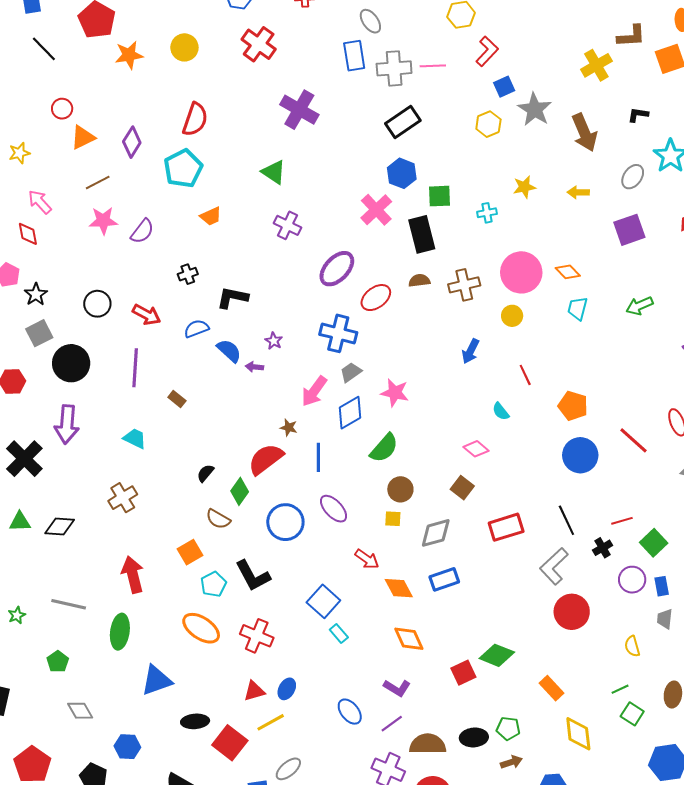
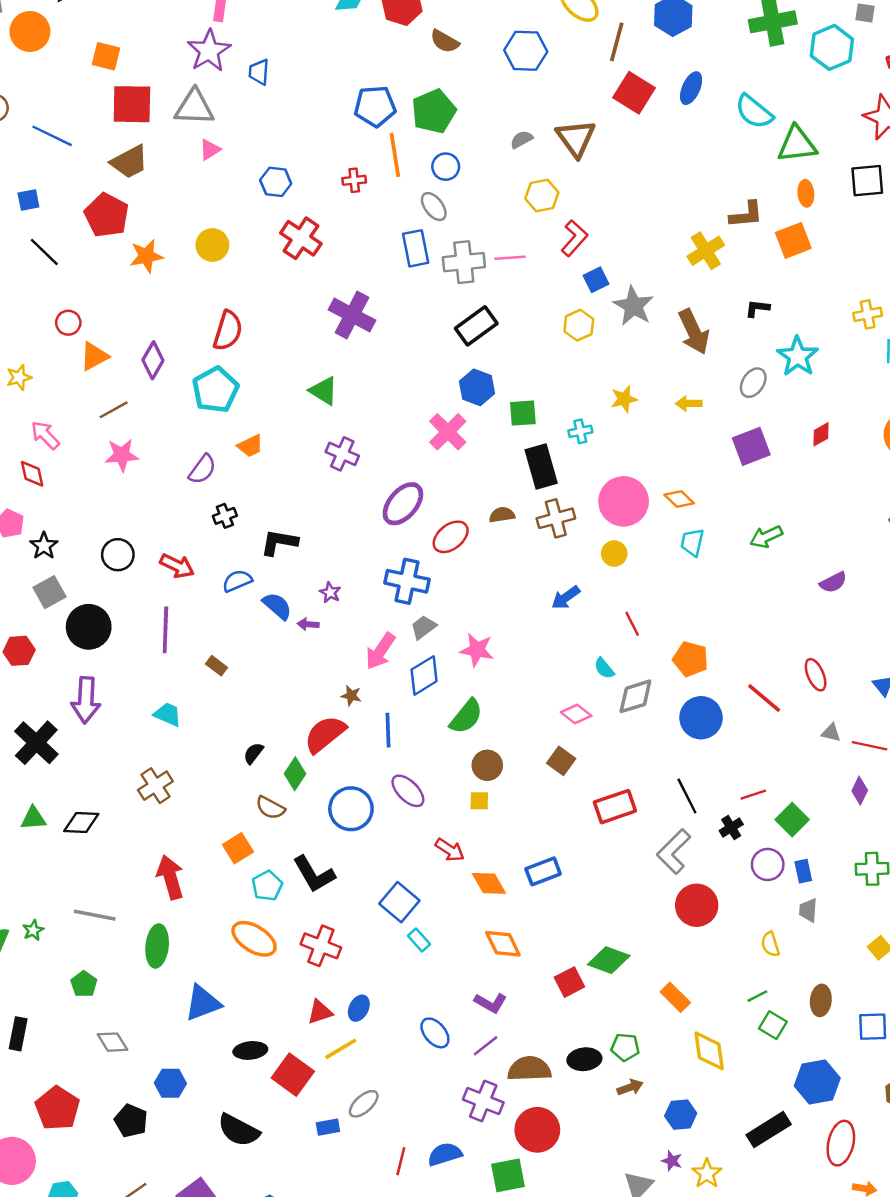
purple semicircle: (142, 231) -> (202, 469), moved
black rectangle: (422, 234) -> (541, 466), moved
blue arrow: (470, 351) -> (566, 597), turned 30
gray diamond: (436, 533) -> (635, 696), moved

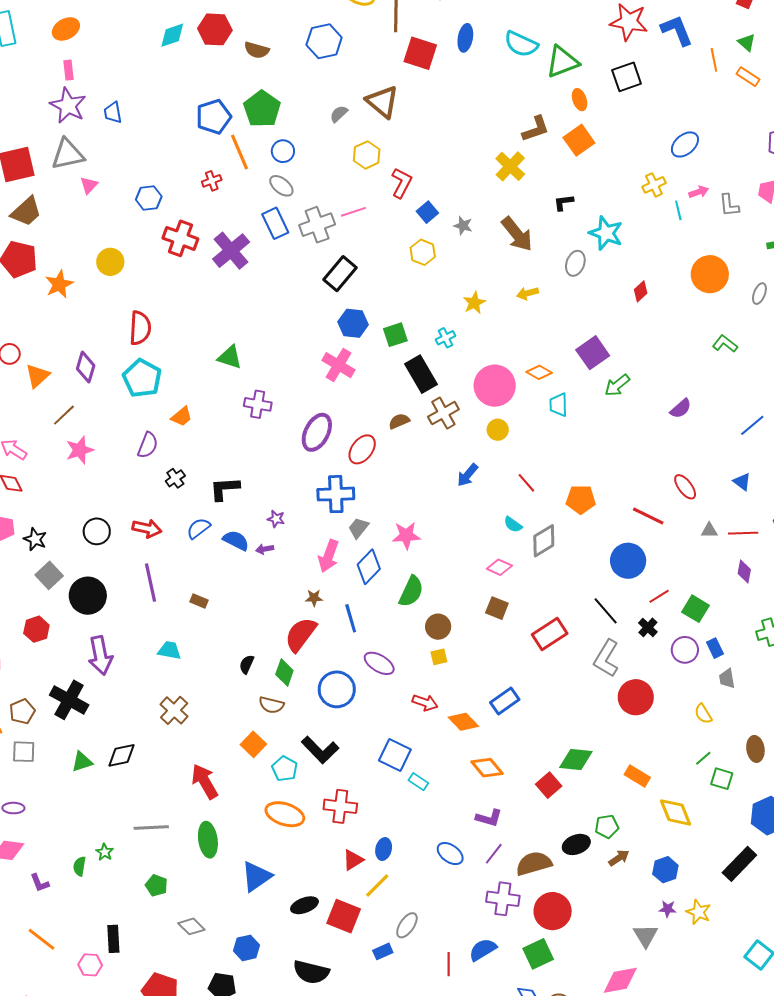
gray star: (633, 306) -> (463, 226), size x0.6
purple cross: (352, 315) -> (231, 251), moved, turned 36
purple square: (751, 446) -> (593, 353), moved
blue circle: (701, 718) -> (628, 561), moved

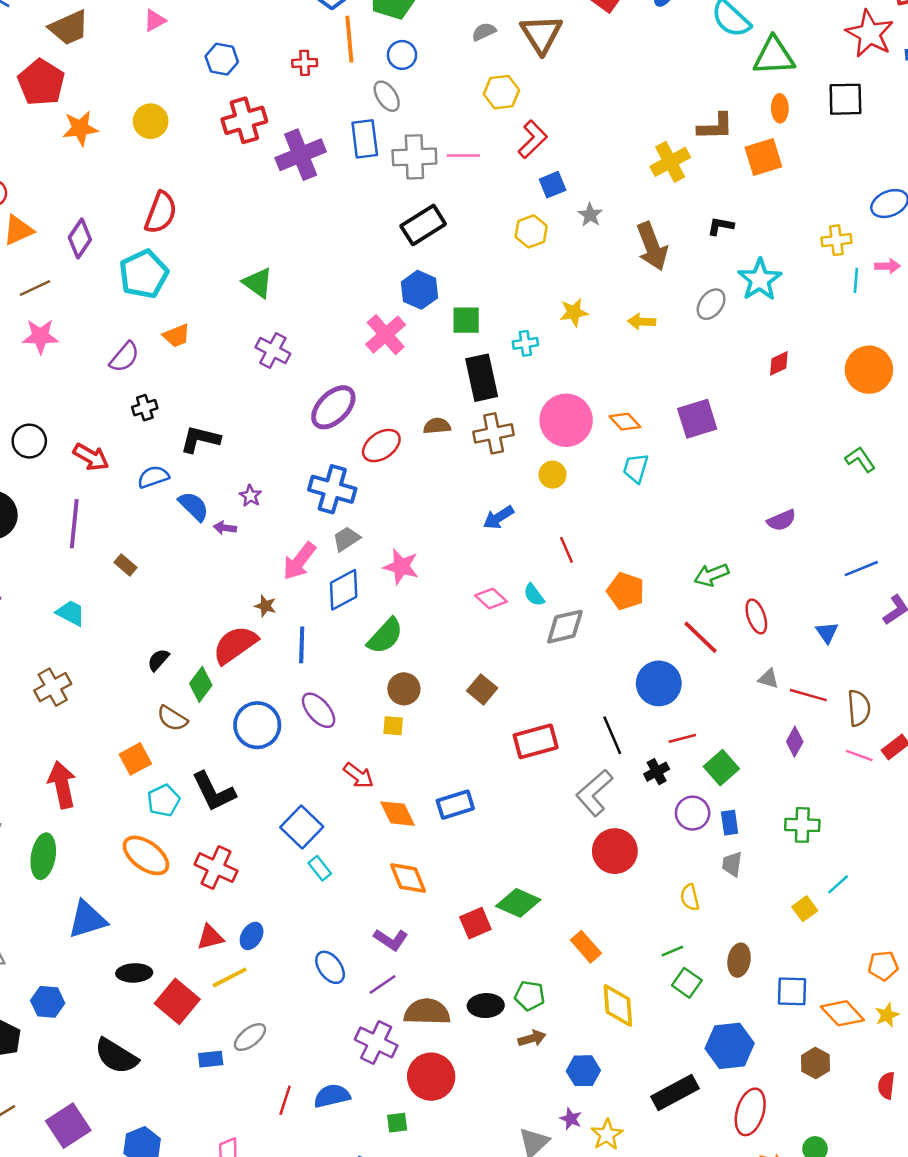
red cross: (180, 238) -> (244, 120), turned 36
green arrow: (617, 385) -> (711, 575), moved
pink diamond: (499, 567) -> (491, 598), moved
green square: (538, 954) -> (397, 1123), size x0.6

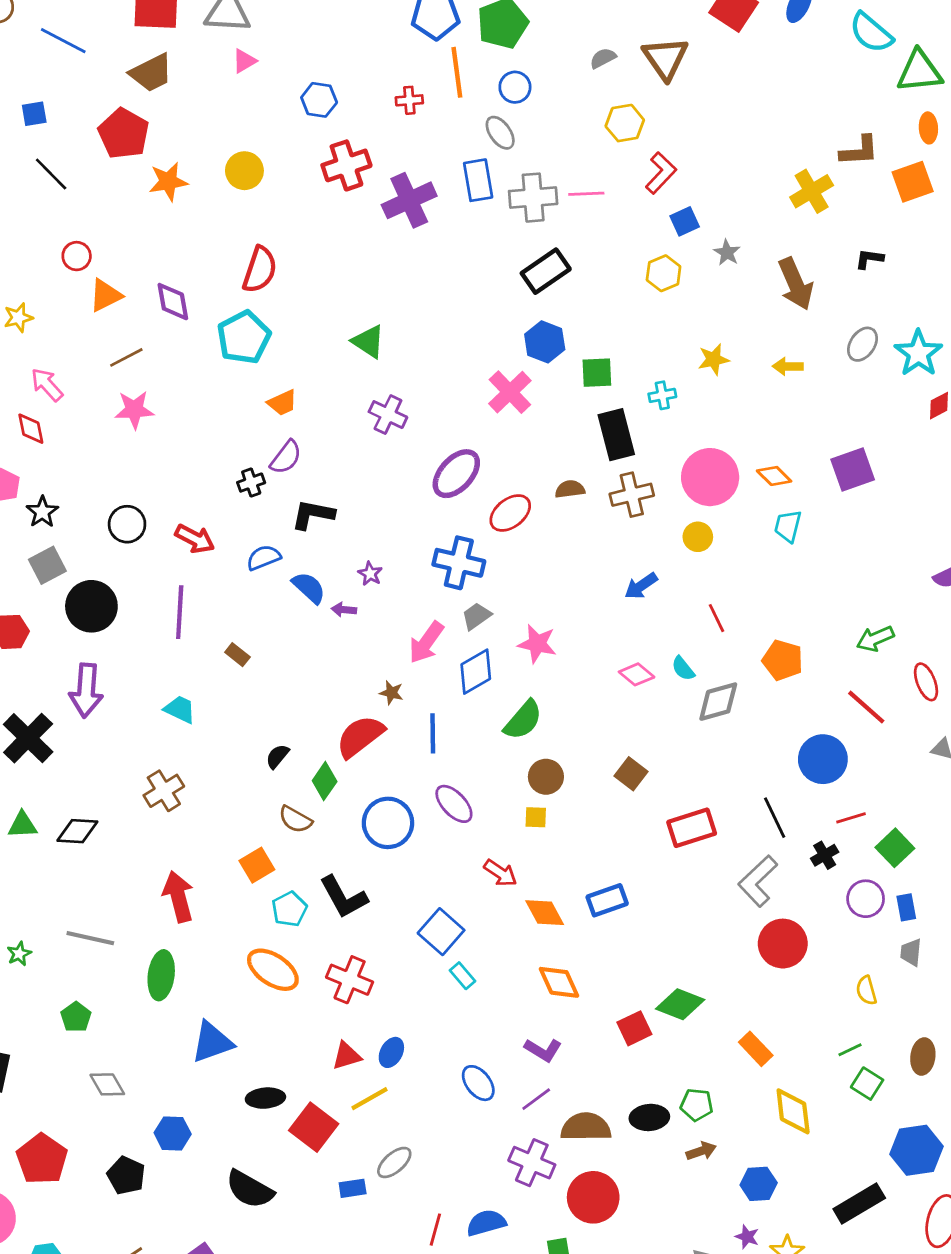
purple diamond: (80, 239) -> (173, 302), turned -42
cyan star: (760, 280) -> (918, 353), moved
purple semicircle: (124, 357) -> (286, 457), moved

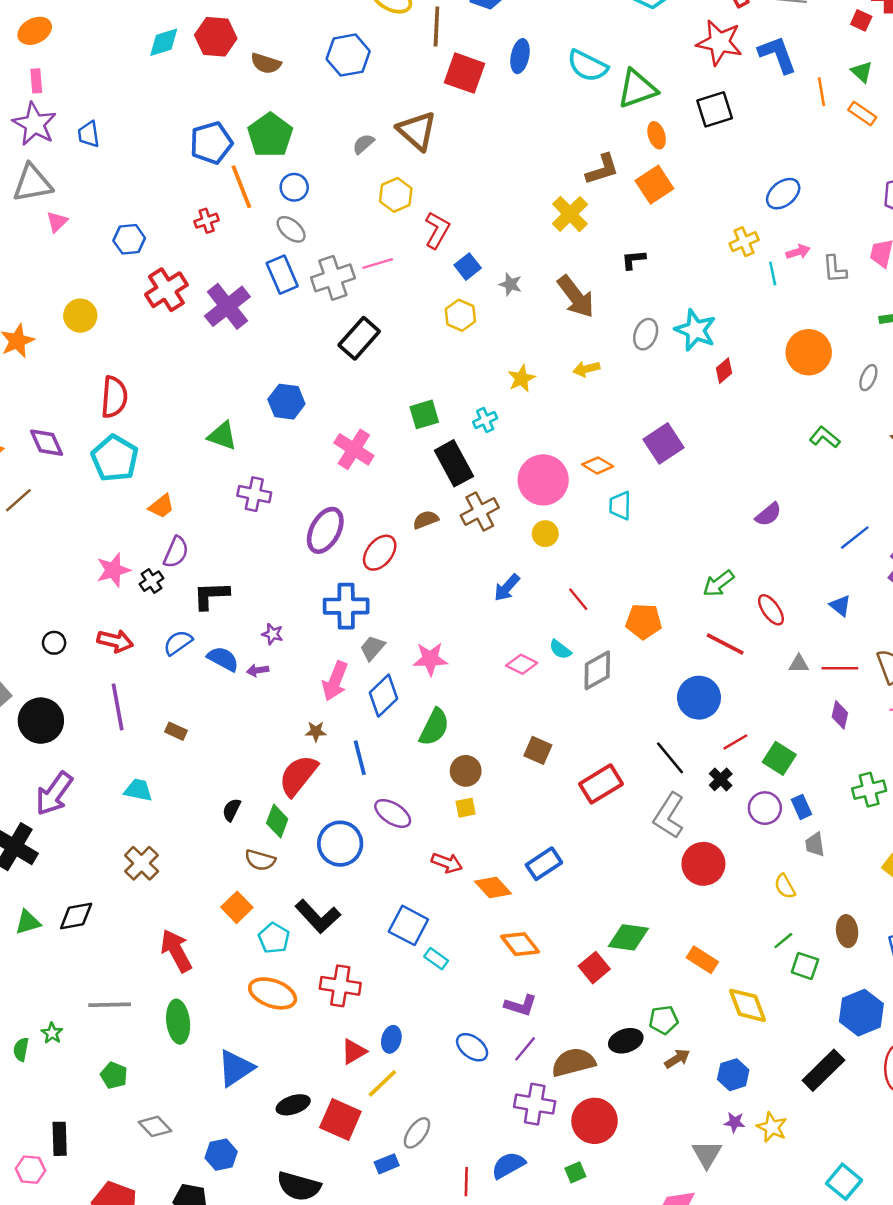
blue hexagon: (545, 342) -> (286, 402), moved
pink star: (134, 410) -> (113, 570), moved
black circle: (127, 524) -> (54, 643), size x0.7
purple arrow: (86, 690) -> (54, 794), turned 45

